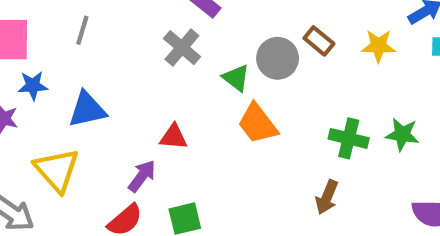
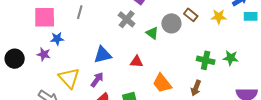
blue triangle: (87, 109) -> (103, 55), moved
orange trapezoid: (258, 124) -> (162, 83), moved
red triangle: (174, 137) -> (137, 62), moved
purple arrow: (142, 176) -> (97, 80), moved

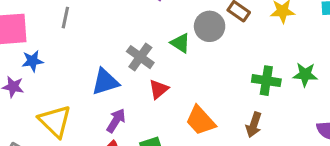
gray cross: (127, 19) -> (140, 57), moved
red triangle: (137, 62) -> (159, 89), turned -40
purple arrow: (97, 80) -> (116, 121), moved

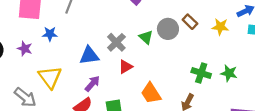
blue star: (32, 61) -> (50, 34), moved

